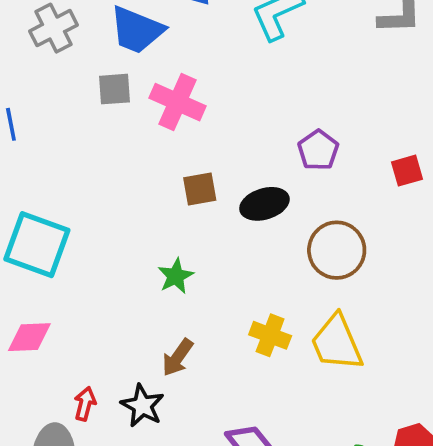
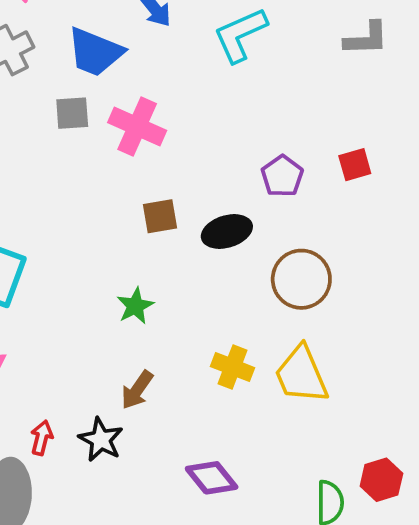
red square: (407, 171) -> (355, 165), moved

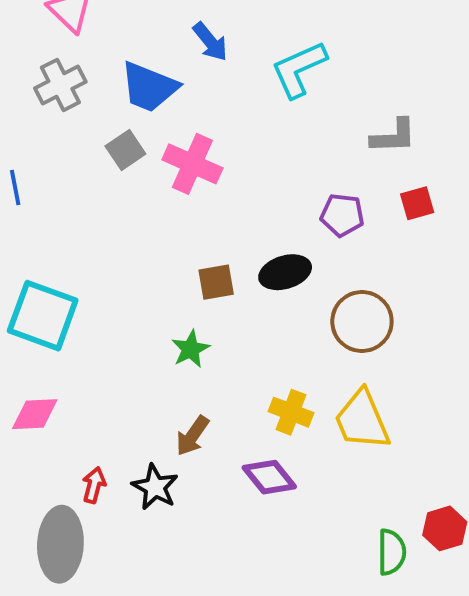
gray L-shape: (366, 39) -> (393, 136), moved
gray square: (72, 113) -> (125, 150), turned -30
purple pentagon: (282, 176) -> (342, 215), turned -30
brown square: (160, 216) -> (216, 282), moved
purple diamond: (212, 478) -> (269, 477), moved

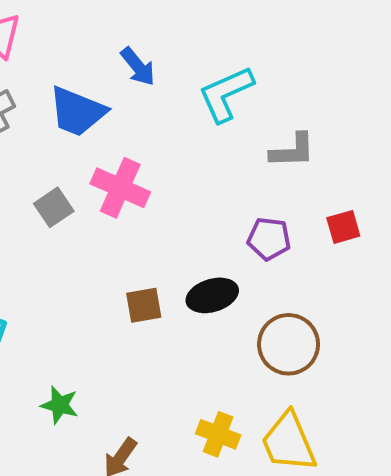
gray L-shape: (393, 136) -> (292, 151), moved
gray square: (125, 150) -> (54, 207), moved
green star: (190, 349) -> (60, 405), moved, turned -30

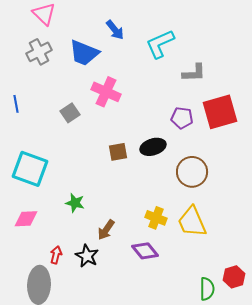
gray square: (54, 207) -> (70, 113), moved
red square: (343, 227) -> (220, 112), size x2.0

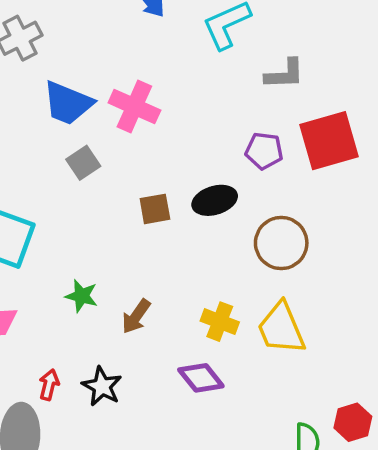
blue trapezoid: (84, 53) -> (68, 103), moved
gray square: (70, 113) -> (83, 163), moved
brown arrow: (106, 230) -> (136, 316), moved

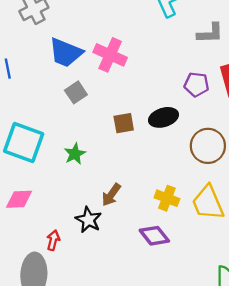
green star: (81, 296) -> (75, 154), moved, turned 30
black star: (102, 386) -> (88, 220), moved

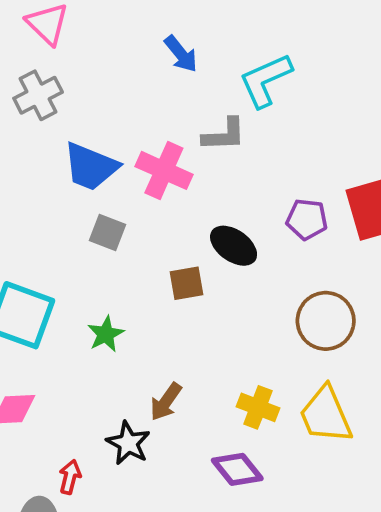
gray L-shape: (210, 33) -> (224, 135), moved
gray square: (76, 92) -> (108, 232), turned -35
black ellipse: (164, 117) -> (234, 246), moved, turned 52

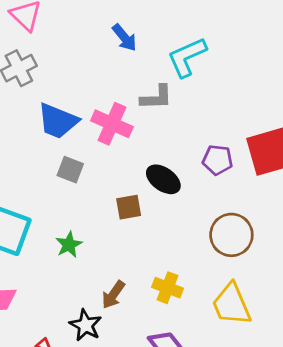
yellow cross: (258, 407) -> (168, 288), moved

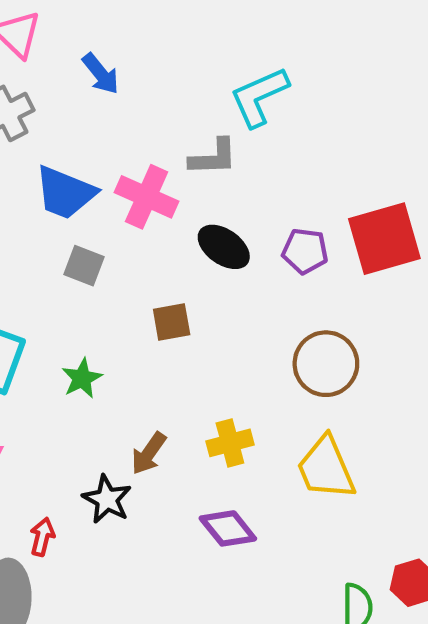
blue arrow: (124, 38) -> (101, 74), moved
black ellipse: (163, 179) -> (224, 247), moved
yellow cross: (168, 288) -> (230, 443), turned -36

